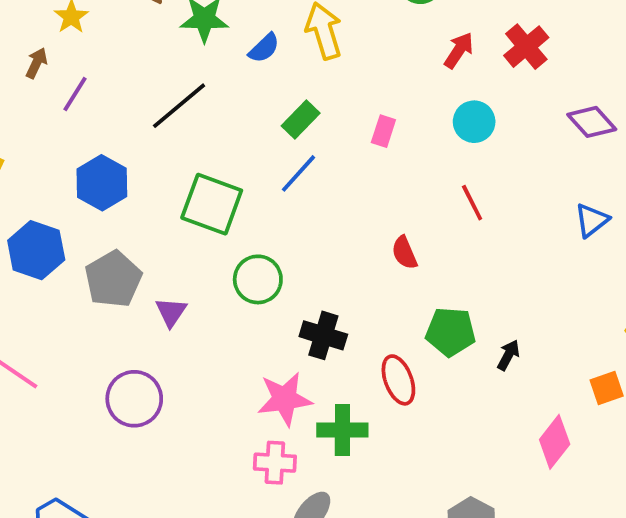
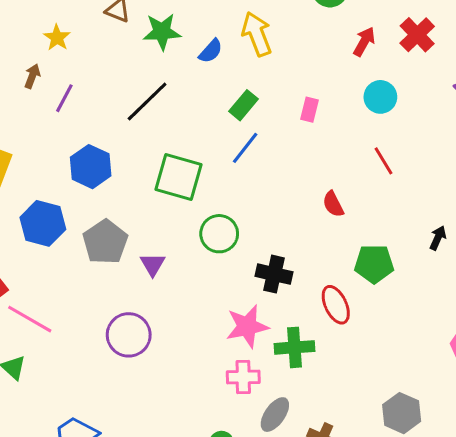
black arrow: (508, 355) -> (438, 238), moved

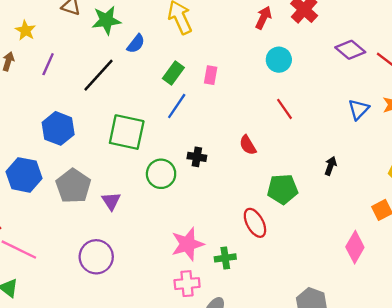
blue semicircle: (211, 51) -> (136, 44), moved
purple line: (64, 98) -> (48, 64), moved
pink rectangle: (310, 110) -> (211, 75), moved
black cross: (274, 274) -> (197, 157), moved, size x0.7
green cross: (295, 347) -> (225, 258), size x0.7

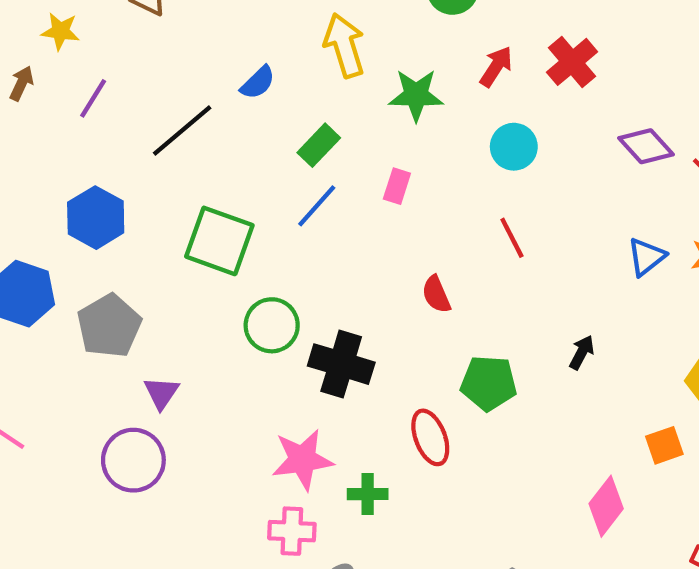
green star: (106, 20) -> (416, 95), moved
yellow star: (25, 30) -> (60, 31), turned -30
pink rectangle: (211, 75) -> (397, 186), moved
black cross: (197, 157) -> (341, 364), moved, size x1.8
purple triangle: (111, 201) -> (161, 393), moved

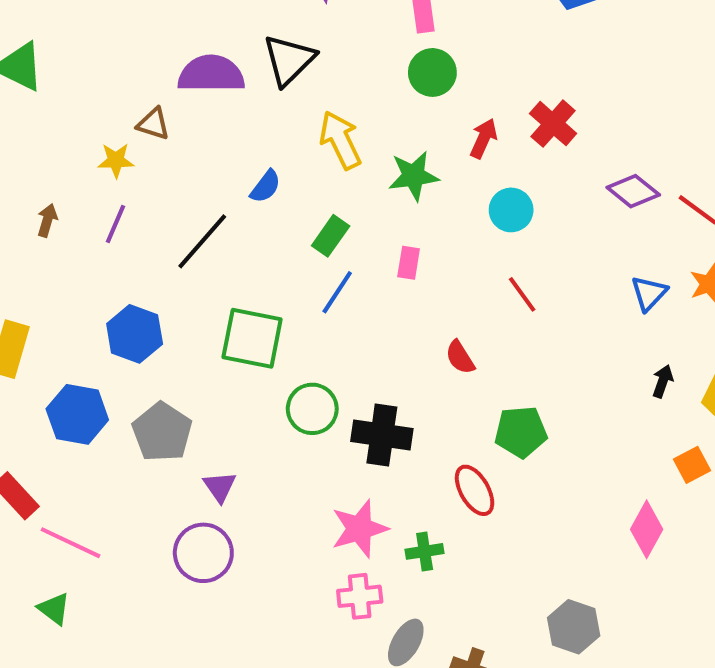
yellow star: (60, 31) -> (116, 160), moved
black arrow: (582, 352) -> (663, 381), moved

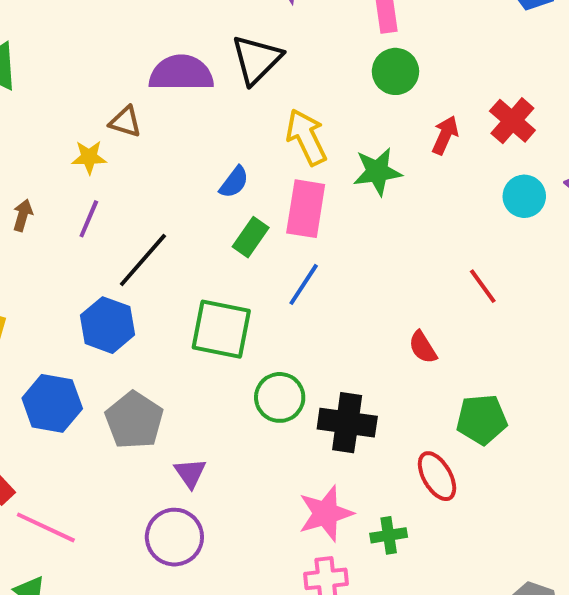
cyan circle: (511, 210) -> (524, 196), moved
green rectangle: (331, 236) -> (251, 237), moved
black line: (202, 241) -> (143, 260), moved
pink rectangle: (409, 263) -> (306, 209), moved, size x1.8

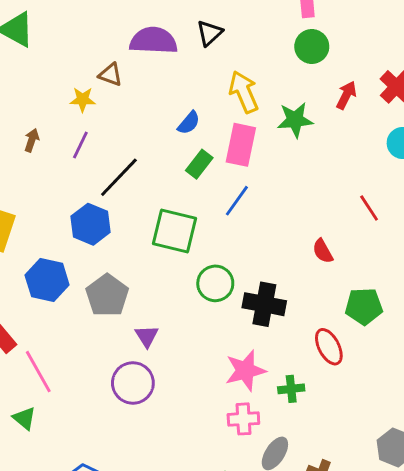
black triangle: (257, 59) -> (210, 33), size x0.7
pink line: (46, 527) -> (38, 372), turned 33

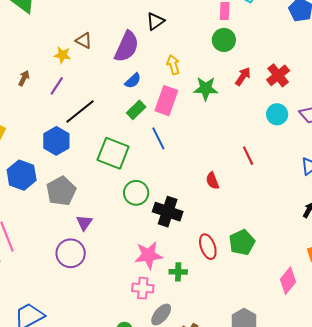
purple semicircle: (153, 41) -> (127, 47), moved, turned 104
yellow arrow: (244, 92) -> (173, 65), size x0.7
blue line: (237, 201) -> (158, 138), turned -70
green pentagon: (364, 306) -> (242, 242), moved, turned -30

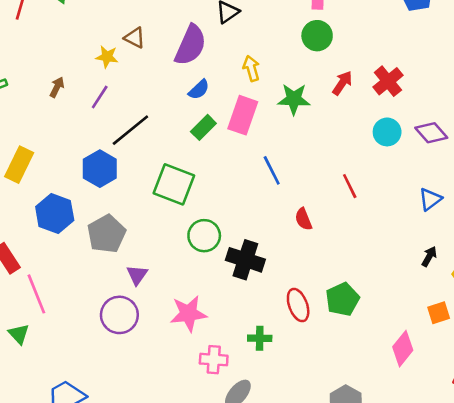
blue line: (158, 138) -> (272, 170), moved
pink star: (149, 255) -> (188, 314), moved

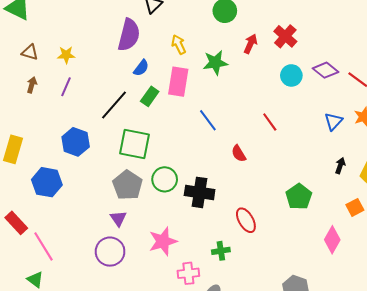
brown triangle: (135, 38) -> (30, 52), moved
black line: (130, 130) -> (114, 105), moved
gray pentagon: (106, 234) -> (127, 185), moved
green pentagon: (342, 299) -> (299, 197), moved

